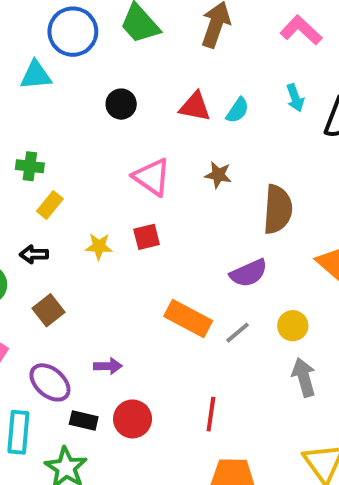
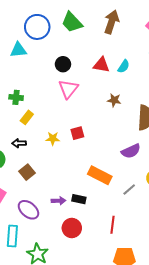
pink triangle: (152, 177) -> (68, 89), moved, turned 35
gray line: (238, 333) -> (129, 189), moved
black rectangle: (84, 420) -> (79, 199), moved

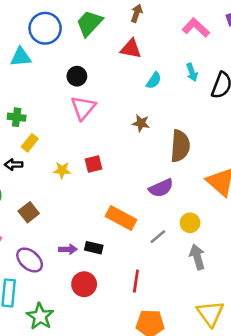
green trapezoid: (72, 22) -> (89, 23), turned 85
brown arrow: (112, 22) -> (137, 13), moved, size x0.6
red triangle: (101, 65) -> (131, 49), moved
black arrow: (19, 143) -> (14, 165), moved

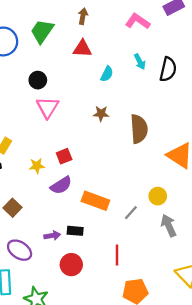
purple semicircle: (161, 188) -> (61, 185), moved

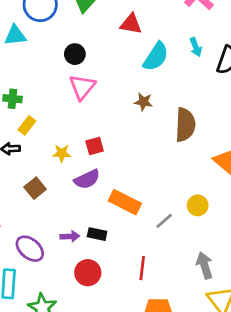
cyan semicircle: (107, 74) -> (156, 57), size x1.6
brown square: (13, 208) -> (35, 188), moved
gray arrow: (169, 226) -> (205, 265), moved

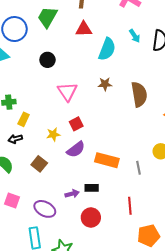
pink triangle: (82, 87) -> (67, 92), moved
gray line: (164, 221) -> (139, 168), turned -48

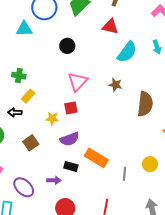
red square: (76, 124) -> (71, 108), moved
black rectangle: (92, 188) -> (71, 166), moved

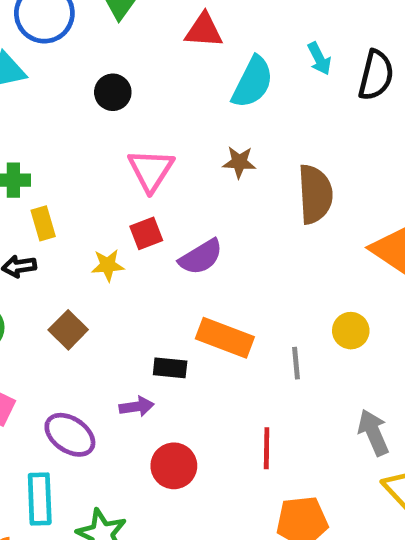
yellow rectangle: (28, 96) -> (43, 223), turned -48
purple semicircle: (70, 139) -> (201, 257), moved

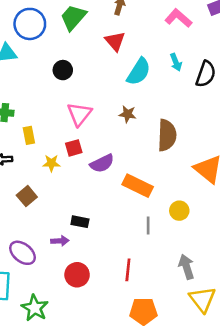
red triangle: (204, 30) -> (115, 41), turned 40
yellow rectangle: (43, 223) -> (29, 135), moved
orange rectangle: (225, 338) -> (138, 186), moved

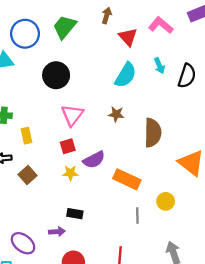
red triangle: (115, 41) -> (128, 37), moved
black circle: (63, 70) -> (56, 75), size x1.5
yellow star: (51, 163) -> (70, 173), moved
brown square: (27, 196) -> (27, 175), moved

